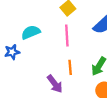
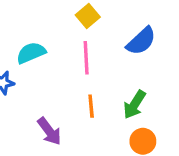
purple arrow: (55, 84) -> (49, 131), moved

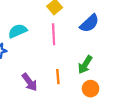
orange line: (91, 106) -> (58, 77), moved

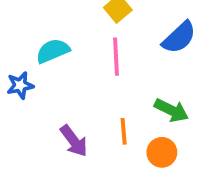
green arrow: (85, 65) -> (171, 110), turned -96
orange circle: (91, 89) -> (162, 152), moved

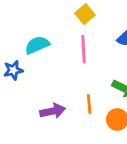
purple arrow: (74, 141) -> (53, 111), turned -65

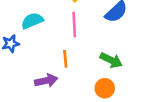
orange line: (89, 104) -> (65, 59), moved

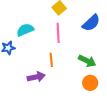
orange circle: (105, 88) -> (90, 83), moved

